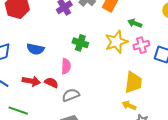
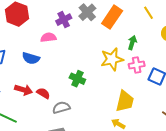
green arrow: (135, 23) -> (132, 43), turned 80
green cross: (80, 43) -> (77, 79), moved
pink semicircle: (66, 66) -> (48, 37), moved, turned -105

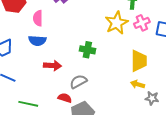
pink semicircle: (48, 37) -> (38, 18), moved, turned -70
red arrow: (23, 90) -> (53, 66), moved
red semicircle: (43, 93) -> (65, 98), moved

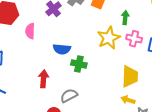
pink cross: (142, 23) -> (134, 39), turned 35
blue semicircle: (37, 41) -> (62, 49), moved
red arrow: (53, 66) -> (44, 79), turned -90

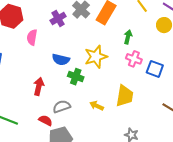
yellow star: (109, 38) -> (96, 57), moved
yellow arrow: (128, 100) -> (97, 106), moved

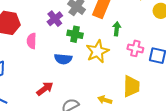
green arrow: (128, 37) -> (117, 29), moved
green cross: (76, 77) -> (75, 34), moved
red arrow: (39, 86) -> (45, 89), turned 48

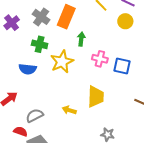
purple cross: (55, 19) -> (12, 23), moved

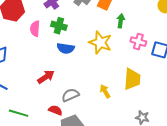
green cross: (40, 44) -> (59, 26), moved
yellow star: (62, 62) -> (100, 43), turned -30
yellow arrow: (69, 110) -> (105, 91), turned 40

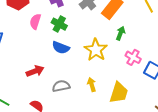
yellow arrow: (105, 91) -> (92, 85), moved
gray semicircle: (70, 95) -> (61, 86), moved

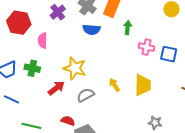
green cross: (59, 24) -> (32, 68), moved
blue semicircle: (61, 48) -> (92, 30), moved
yellow star: (96, 50) -> (75, 68), moved

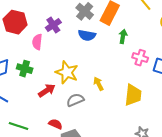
purple cross: (58, 12) -> (53, 25), moved
yellow arrow: (114, 85) -> (98, 84), moved

